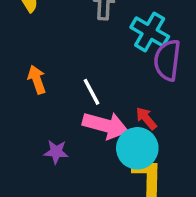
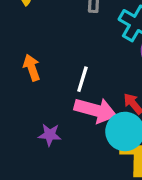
white line: (91, 92) -> (82, 79), turned 45

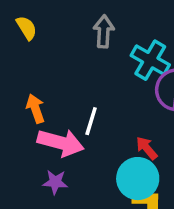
pink arrow: (96, 110) -> (61, 143), moved

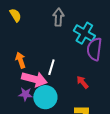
cyan circle: (138, 179) -> (45, 97), moved
purple star: (55, 182) -> (25, 94), moved

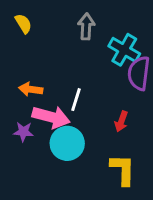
orange arrow: (20, 60) -> (31, 89), turned -63
red arrow: (82, 82) -> (121, 121), turned -120
purple star: (25, 94) -> (23, 132), moved

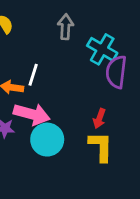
white line: (76, 100) -> (33, 75), moved
yellow L-shape: (123, 170) -> (101, 147), moved

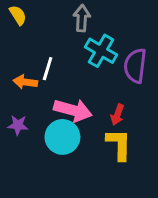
cyan cross: (102, 49) -> (101, 51), moved
pink arrow: (32, 114) -> (73, 110), moved

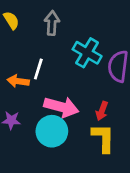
gray arrow: (82, 18) -> (52, 23), moved

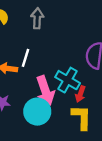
cyan cross: (87, 53) -> (68, 80), moved
pink arrow: (61, 107) -> (45, 91), turned 56

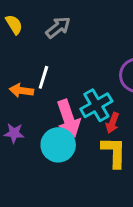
gray arrow: (37, 18) -> (58, 27), turned 48
cyan cross: (68, 80) -> (96, 105), turned 30

